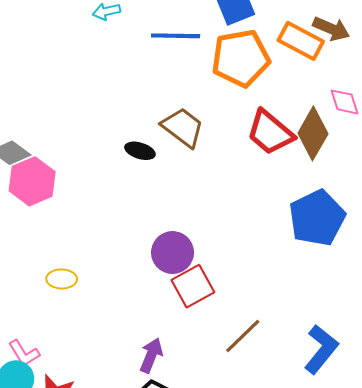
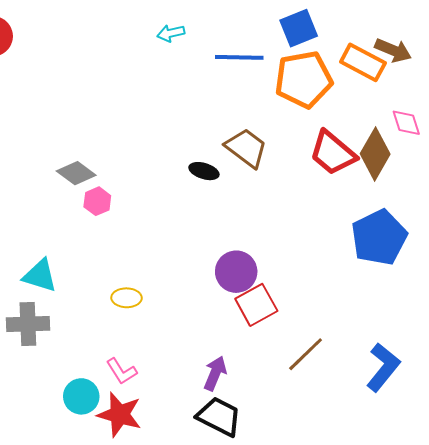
pink hexagon: (32, 181) -> (97, 201), size x0.6
pink L-shape: (24, 353) -> (121, 371), moved

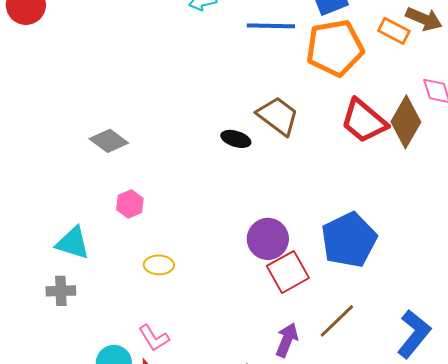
orange rectangle: (363, 62) -> (394, 31), size x0.7
pink hexagon: (97, 201) -> (130, 204), moved
blue pentagon: (379, 237) -> (349, 240), moved
gray cross: (28, 324) -> (61, 291), size x0.7
purple arrow: (215, 373) -> (287, 340), moved

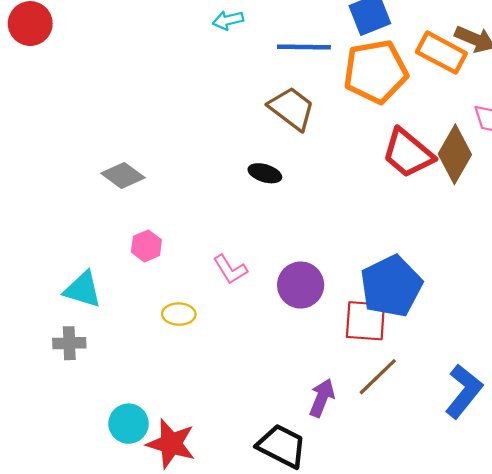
orange rectangle: (394, 31) -> (441, 53), size x1.4
brown trapezoid: (278, 116) -> (292, 108), moved
red square: (288, 272) -> (365, 321), moved, turned 33
pink L-shape: (154, 338) -> (230, 269), moved

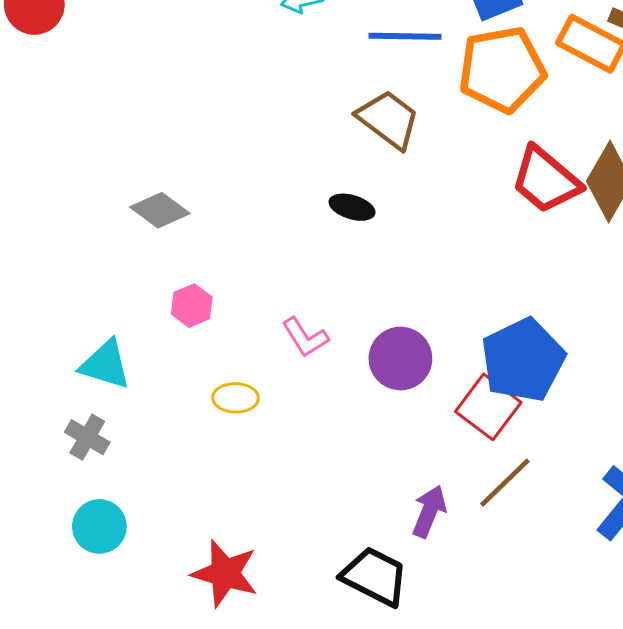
red square: (365, 321) -> (488, 407), turned 33
gray cross: (69, 343) -> (87, 437), turned 32
cyan circle: (129, 424) -> (99, 526), moved

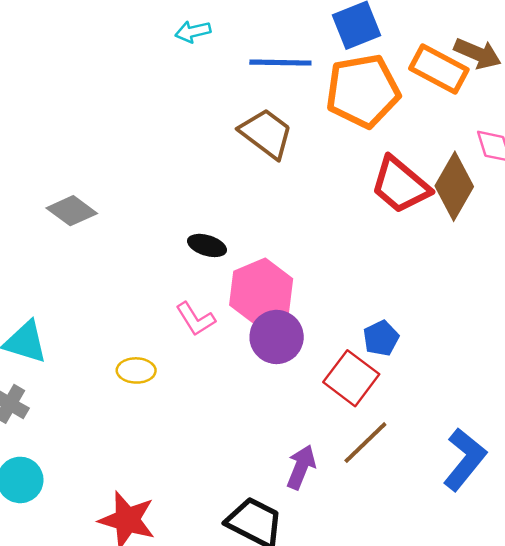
black ellipse: (352, 207) -> (207, 245), moved
pink hexagon: (192, 306) -> (261, 292), moved, size x1.8
blue pentagon: (523, 360) -> (381, 338), size x0.5

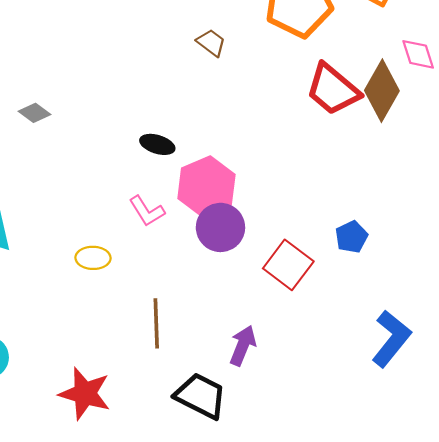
brown trapezoid: (266, 133) -> (211, 43), size x0.6
gray diamond: (72, 211) -> (35, 113), size x0.7
blue pentagon: (381, 338) -> (351, 237), moved
brown line: (365, 443) -> (156, 323), moved, turned -48

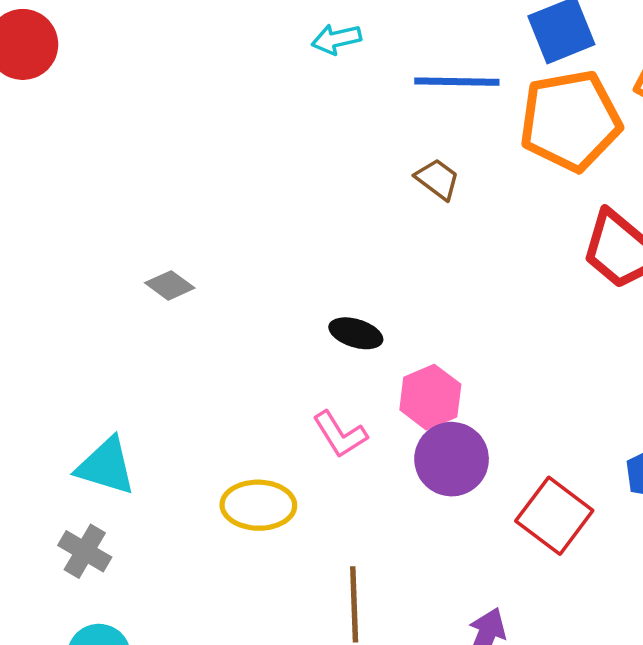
pink hexagon: (206, 187) -> (430, 397), size x0.7
yellow ellipse: (93, 258) -> (258, 505), size x1.4

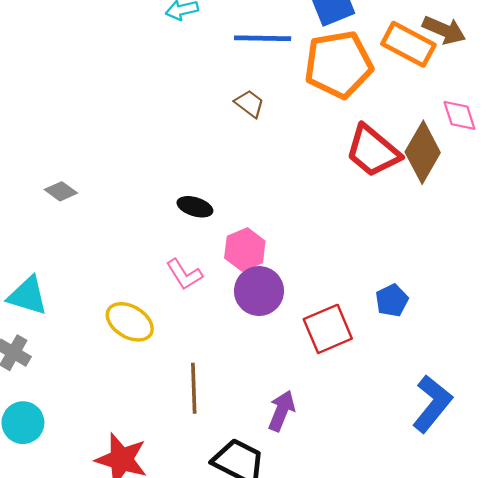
gray diamond: (170, 285) -> (61, 191), moved
yellow ellipse: (258, 505) -> (130, 322), turned 30
red square: (554, 516) -> (328, 329), turned 30

